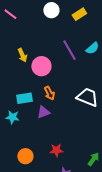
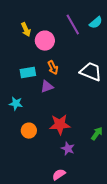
cyan star: (12, 117) -> (16, 104), moved
red star: (56, 150) -> (60, 125), size x1.5

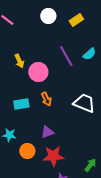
purple triangle: (47, 87) -> (47, 132), moved
orange circle: (29, 131) -> (27, 151), moved

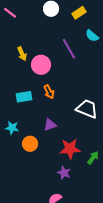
cyan semicircle: (89, 54) -> (92, 36), moved, turned 80
white trapezoid: (84, 103) -> (87, 109), moved
red star: (53, 156) -> (70, 149), moved

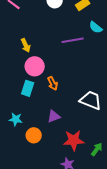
purple line: (69, 49) -> (73, 40), turned -70
pink circle: (41, 65) -> (35, 66), moved
cyan rectangle: (24, 97) -> (28, 88), turned -63

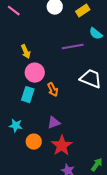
white trapezoid: (91, 100) -> (91, 79), moved
red star: (74, 140) -> (62, 146), moved, turned -30
green arrow: (97, 149) -> (97, 165), moved

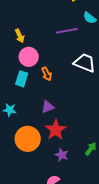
orange circle: (34, 142) -> (28, 139), moved, size x1.6

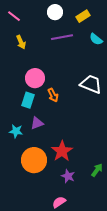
purple line: (67, 31) -> (62, 37), moved
yellow arrow: (20, 36) -> (21, 42), moved
purple triangle: (48, 107) -> (37, 123), moved

